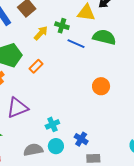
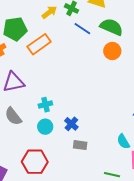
orange rectangle: (36, 66) -> (39, 44), size x1.6
orange circle: (101, 86) -> (112, 51), moved
gray semicircle: (33, 150) -> (13, 116), moved, turned -126

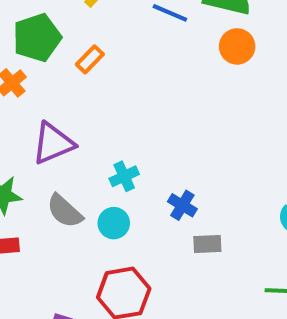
orange rectangle: (39, 44) -> (90, 59), size x0.6
cyan circle: (45, 127) -> (114, 223), moved

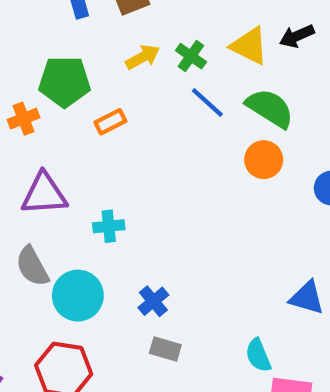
cyan cross: (124, 176) -> (109, 226), moved
cyan circle: (114, 223) -> (78, 296), size x1.5

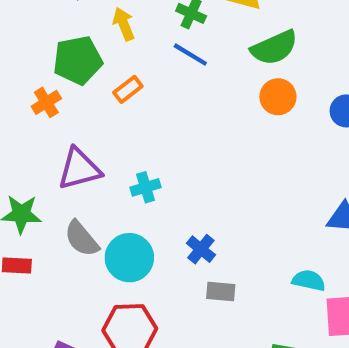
yellow arrow: (143, 57) -> (124, 24), moved, turned -72
blue line: (207, 102) -> (190, 55), moved
green semicircle: (270, 108) -> (274, 48), turned 135
cyan semicircle: (258, 355) -> (309, 280), turned 136

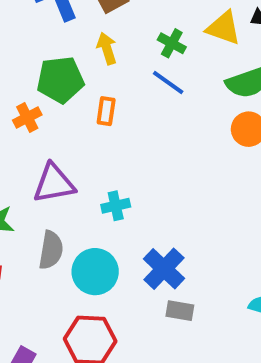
orange rectangle: (128, 89) -> (106, 111), turned -48
gray semicircle: (82, 239) -> (51, 250), turned -135
blue cross: (201, 249) -> (164, 269), size x1.5

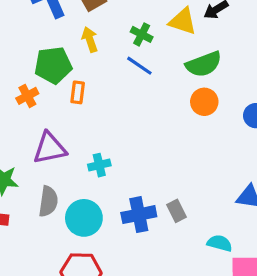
orange rectangle: (106, 111) -> (78, 92), moved
blue cross: (164, 269) -> (139, 215), turned 36
gray rectangle: (180, 311) -> (177, 211), moved, turned 55

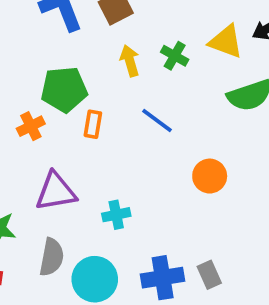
yellow arrow: (90, 39) -> (130, 61), moved
blue line: (139, 66) -> (157, 120), moved
orange circle: (204, 102) -> (210, 176), moved

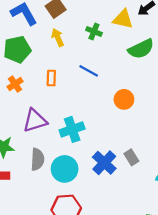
yellow arrow: (130, 61) -> (58, 37), moved
green pentagon: (64, 89) -> (17, 49), moved
cyan cross: (116, 215) -> (72, 129), size x1.5
blue cross: (163, 278) -> (104, 163), turned -30

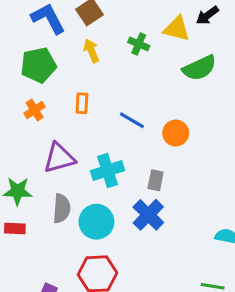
blue line: (89, 71) -> (132, 120), moved
gray rectangle: (131, 157) -> (156, 180), moved, turned 42

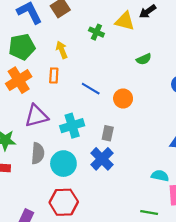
yellow arrow: (91, 51) -> (62, 50), moved
green semicircle: (199, 68) -> (144, 59), moved, size x0.6
orange cross: (35, 110) -> (19, 80), size x1.6

